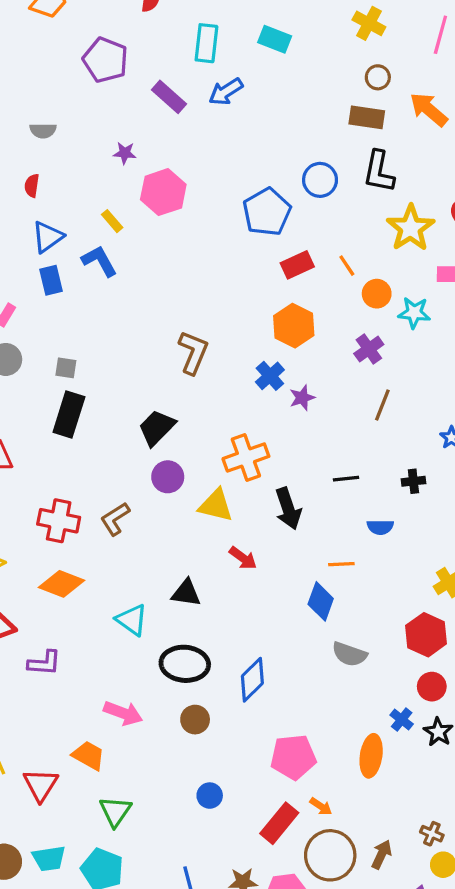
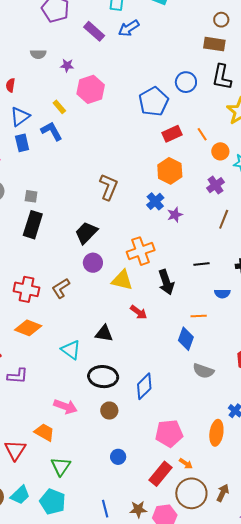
gray semicircle: (43, 131) -> (38, 54), moved
cyan trapezoid: (49, 858) -> (20, 495), turned -35

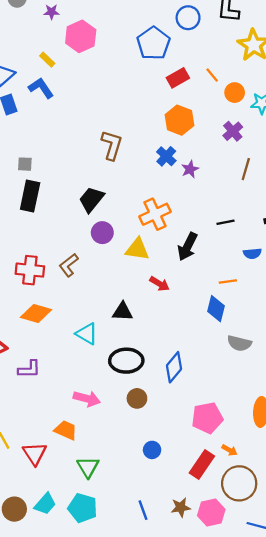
black arrow: (166, 282) -> (187, 247), turned 50

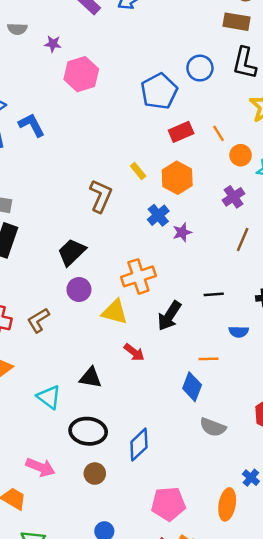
yellow rectangle: (47, 60) -> (138, 171), moved

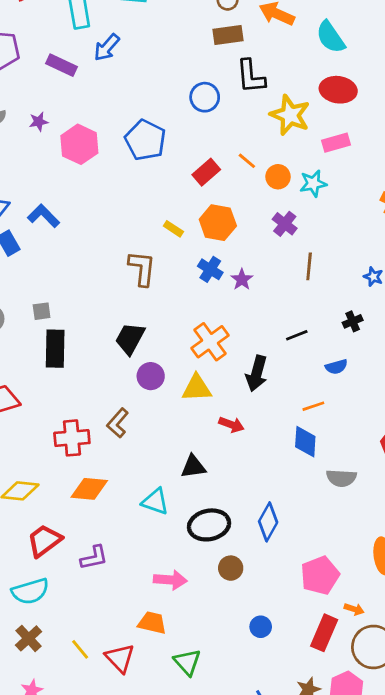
blue pentagon: (159, 91) -> (145, 140), moved

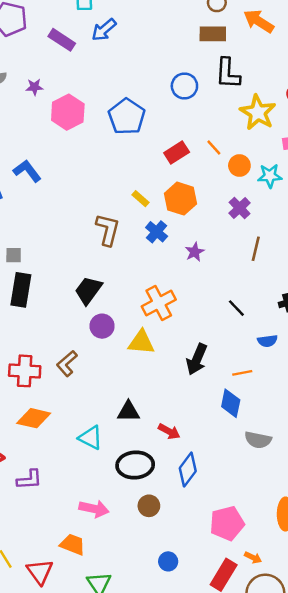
blue cross: (210, 269) -> (157, 232), moved
black line: (297, 335) -> (236, 308), turned 60
black arrow: (257, 373) -> (197, 359), moved
red arrow: (231, 425) -> (169, 431), moved

